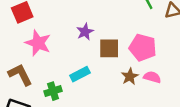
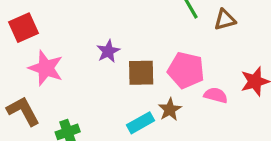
cyan rectangle: (80, 74) -> (141, 123), moved
pink semicircle: (152, 77) -> (216, 95), moved

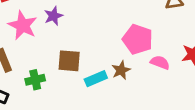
purple star: (108, 51) -> (53, 16), moved
brown square: (141, 73) -> (69, 61), moved

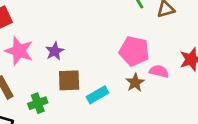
purple star: (53, 16) -> (55, 51), moved
brown star: (121, 70) -> (135, 83), moved

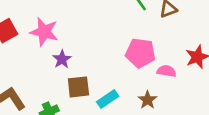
pink star: (19, 51) -> (44, 32), moved
brown star: (135, 83) -> (147, 100), moved

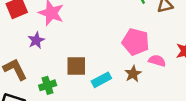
purple star: (62, 59) -> (36, 40), moved
brown star: (147, 100) -> (133, 74), moved

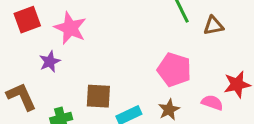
pink semicircle: (157, 61) -> (212, 103), moved

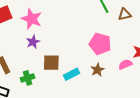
purple star: (50, 62) -> (33, 42), moved
pink semicircle: (212, 103) -> (125, 64), turned -40

